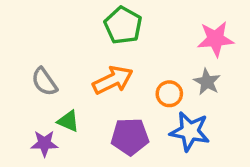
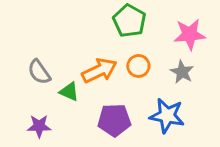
green pentagon: (123, 25) -> (129, 21), moved
orange circle: (169, 94) -> (138, 66), moved
green triangle: (68, 121) -> (69, 92), moved

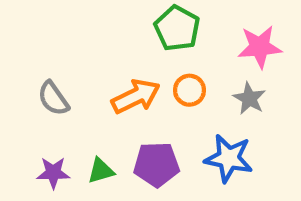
green triangle: (69, 92) -> (101, 171), moved, turned -40

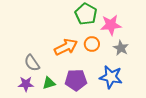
pink star: (260, 47) -> (111, 25), moved
gray semicircle: (53, 98) -> (32, 63), moved

